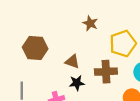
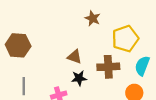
brown hexagon: (35, 48) -> (18, 45), moved

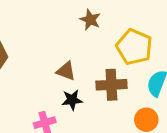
yellow pentagon: (125, 39) -> (134, 47), turned -30

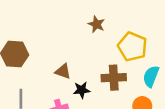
brown triangle: (66, 71) -> (63, 71), moved

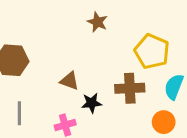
brown star: (96, 24) -> (97, 22), moved

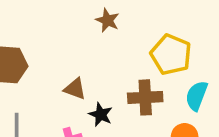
black star: (92, 103) -> (101, 115), turned 30

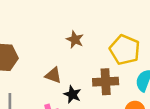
brown star: (107, 20) -> (75, 40), moved

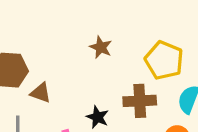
brown triangle: (53, 75) -> (41, 93), moved

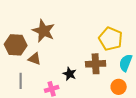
brown star: (101, 47) -> (44, 31), moved, size x1.6

